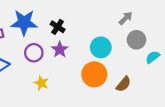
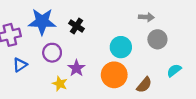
gray arrow: (126, 18) -> (146, 17), turned 48
purple star: (60, 50) -> (76, 68), moved
cyan semicircle: (153, 57) -> (174, 70), moved

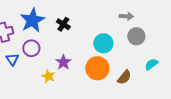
blue star: (42, 22) -> (32, 20), turned -30
purple circle: (52, 53) -> (31, 48), moved
blue triangle: (20, 65) -> (12, 59), turned -32

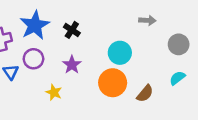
gray circle: (136, 36) -> (179, 44), moved
purple star: (63, 62) -> (72, 65), moved

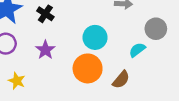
cyan semicircle: (177, 78) -> (137, 50), moved
yellow star: (54, 92) -> (17, 81), moved

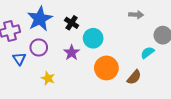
cyan circle: (95, 37) -> (93, 38), moved

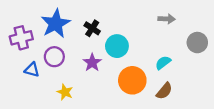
cyan semicircle: (147, 53) -> (163, 63), moved
blue triangle: (19, 59) -> (32, 70), turned -40

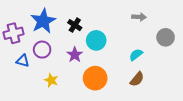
orange circle: (132, 80) -> (95, 78), moved

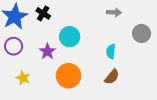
black cross: (75, 25) -> (43, 13), moved
cyan semicircle: (136, 55) -> (111, 51), turned -48

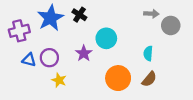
gray circle: (142, 33) -> (171, 25), moved
purple circle: (14, 46) -> (49, 58), moved
orange circle: (69, 76) -> (118, 78), moved

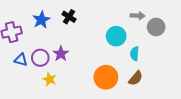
blue star: (50, 18) -> (41, 20), size x0.7
cyan circle: (106, 38) -> (116, 36), moved
purple star: (84, 53) -> (61, 54), moved

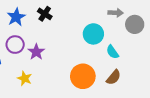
cyan semicircle: (135, 54) -> (112, 52), turned -40
purple circle: (40, 58) -> (15, 45), moved

